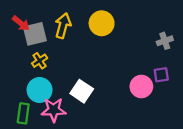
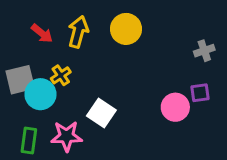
red arrow: (21, 23) -> (42, 33), moved
gray square: (35, 34) -> (20, 80), moved
yellow cross: (40, 61) -> (61, 75), moved
cyan circle: (40, 90) -> (40, 94), moved

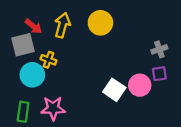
gray cross: (204, 51) -> (159, 49), moved
yellow cross: (61, 75) -> (48, 60), turned -35
gray square: (20, 80) -> (23, 45), moved
white square: (101, 113) -> (114, 90), moved

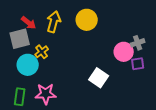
yellow cross: (48, 60) -> (42, 52), turned 32
pink circle: (140, 85) -> (124, 52), moved

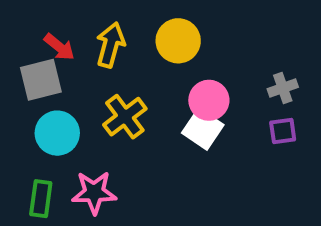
yellow cross: (42, 52) -> (125, 117), moved, size x1.5
pink circle: (124, 52) -> (209, 100), moved
white square: (99, 78) -> (203, 129), moved

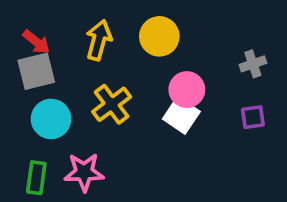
red arrow: (59, 47) -> (36, 42), moved
gray cross: (283, 88) -> (253, 64), moved

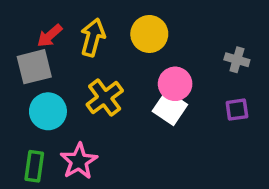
red arrow: (36, 42) -> (50, 36), moved, turned 100
gray cross: (253, 64) -> (237, 60), turned 35
pink star: (84, 172) -> (79, 161), turned -30

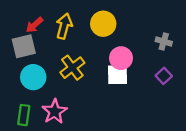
white square: (170, 108) -> (117, 75), turned -35
purple square: (237, 110) -> (164, 76), turned -35

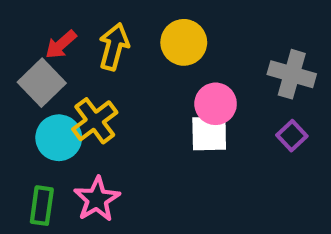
gray cross: (164, 42) -> (292, 74), size x1.5
gray square: (24, 46) -> (42, 83), turned -30
yellow cross: (72, 68) -> (95, 121), moved

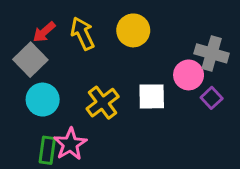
yellow arrow: (114, 47) -> (83, 33), turned -40
pink circle: (216, 104) -> (189, 75), moved
yellow cross: (95, 121) -> (103, 103), moved
green rectangle: (42, 206) -> (47, 150), moved

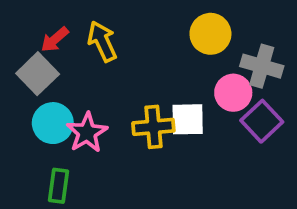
yellow circle: (133, 30) -> (210, 34), moved
purple square: (212, 98) -> (262, 121), size x1.5
yellow cross: (103, 103) -> (153, 127), moved, turned 32
pink star: (70, 144) -> (87, 133), moved

